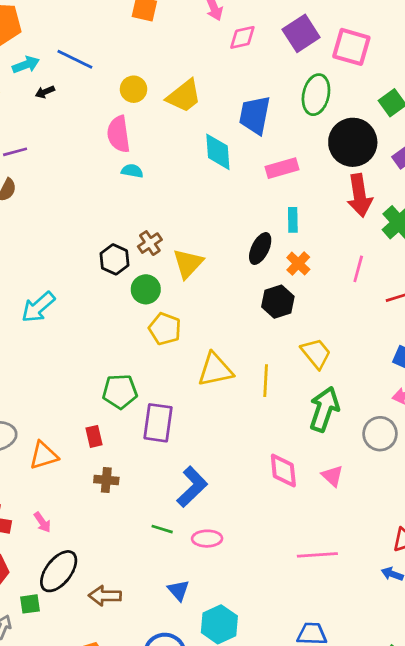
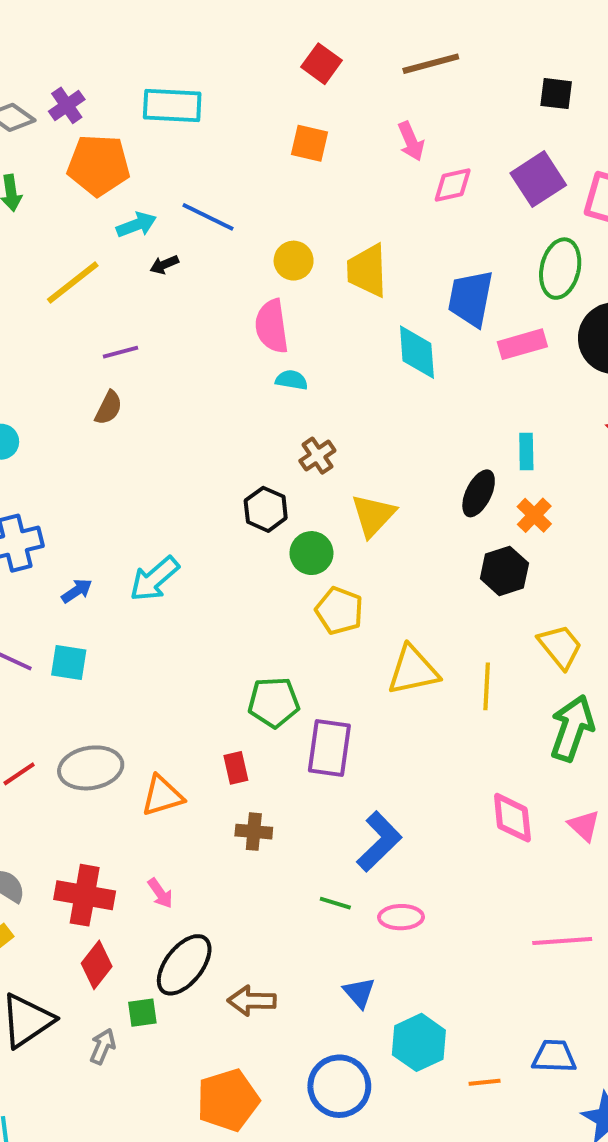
yellow trapezoid: (184, 96) -> (367, 271), turned 126
pink rectangle: (282, 168) -> (522, 344), moved
brown cross: (150, 243) -> (317, 456), moved

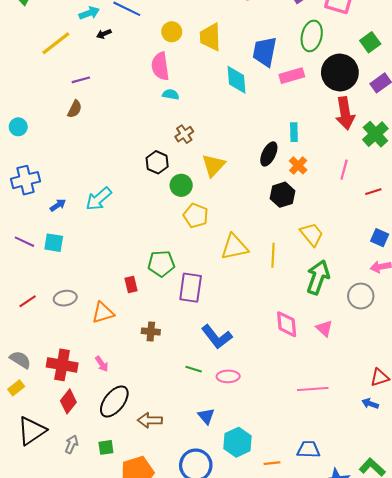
gray ellipse: (91, 768) -> (65, 298), size x0.7
red rectangle: (236, 768) -> (131, 285), moved
blue L-shape: (379, 842) -> (217, 337), turned 96
green square: (142, 1013) -> (106, 447), moved

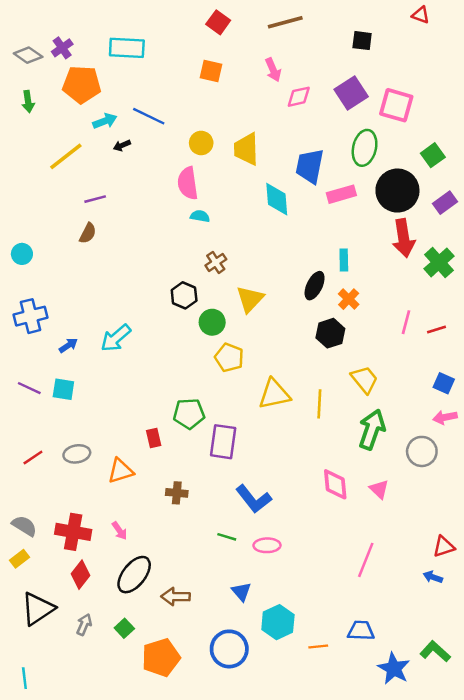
pink line: (344, 170) -> (406, 322), moved
pink line: (313, 389) -> (366, 560), turned -64
green square: (106, 447) -> (124, 628), turned -35

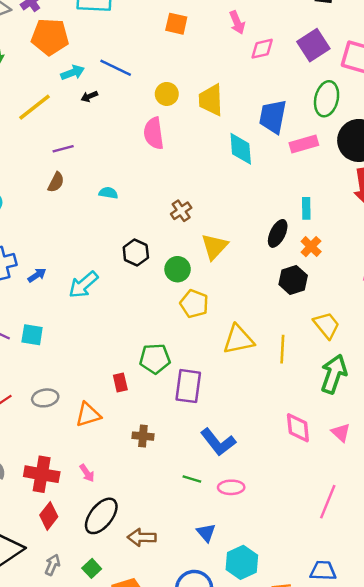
cyan semicircle: (200, 216) -> (108, 193), moved
black hexagon: (184, 295) -> (136, 253), moved
blue arrow: (68, 345) -> (37, 275), moved

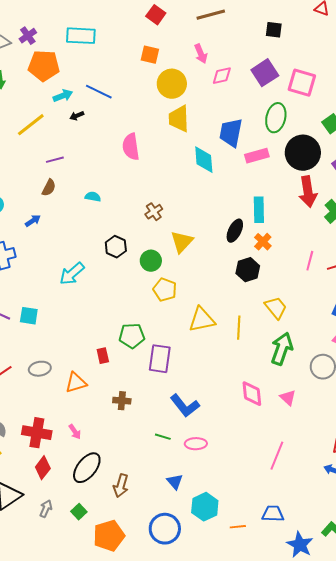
yellow circle: (167, 94) -> (172, 84), moved, size x1.5
cyan rectangle: (306, 208) -> (259, 210), size x1.4
blue arrow: (37, 275) -> (33, 221), moved
brown arrow: (142, 537) -> (121, 486), turned -75

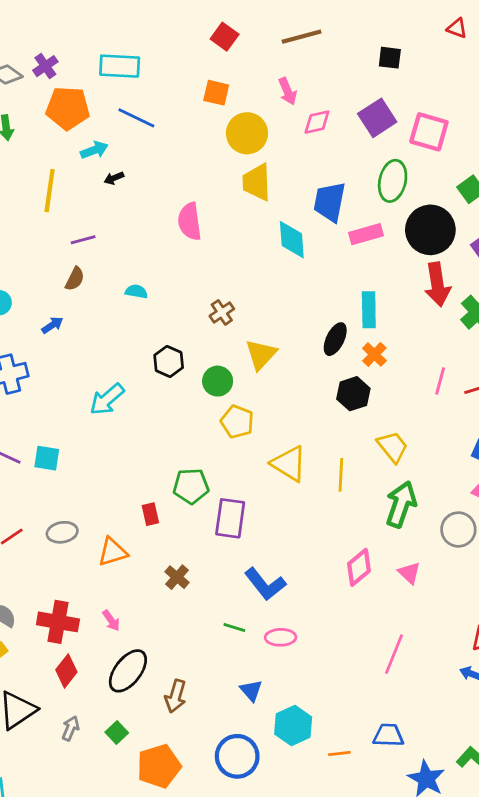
blue line: (99, 92) -> (136, 118), moved
yellow line: (31, 125) -> (50, 191), turned -44
yellow triangle: (202, 320) -> (289, 464), turned 44
pink diamond: (252, 394) -> (359, 567), turned 56
brown cross: (122, 401) -> (177, 577), turned 36

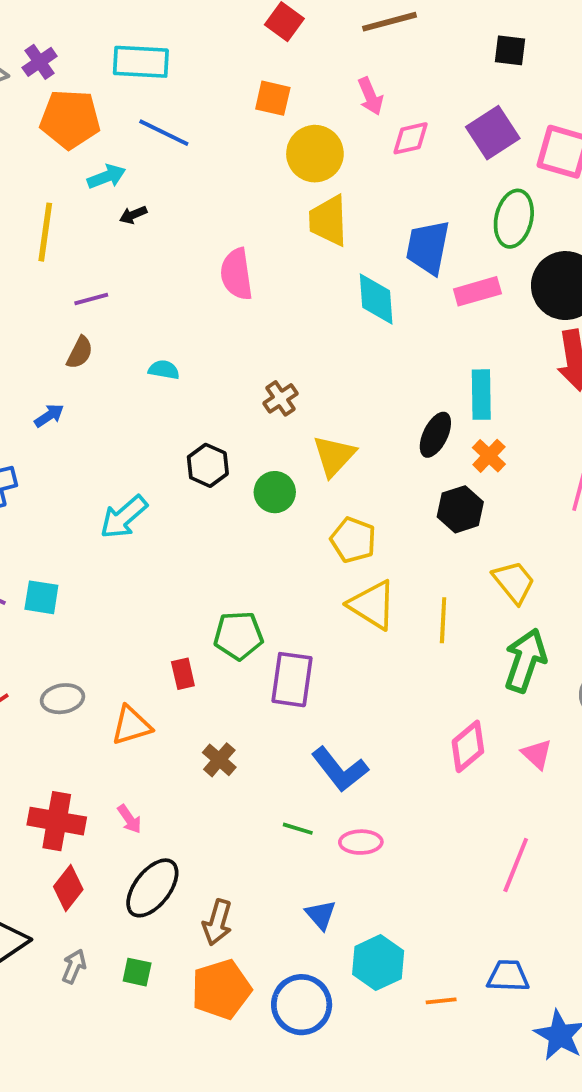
yellow pentagon: (237, 422) -> (353, 540), moved
green square: (117, 733) -> (137, 972), turned -35
orange pentagon: (159, 766) -> (221, 989), moved

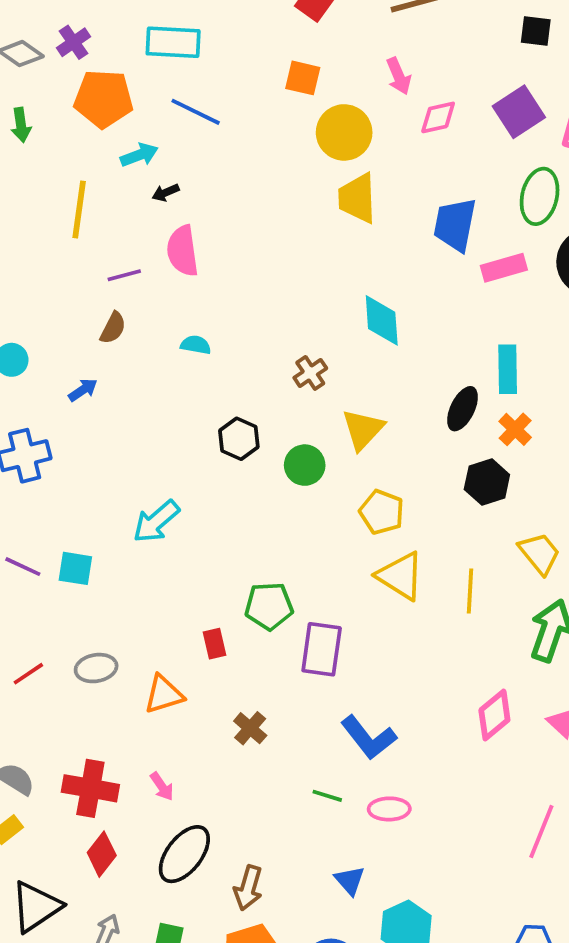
pink semicircle: (237, 274) -> (182, 251), moved
cyan diamond: (376, 299) -> (382, 320), moved
cyan arrow: (124, 517) -> (156, 521), moved

